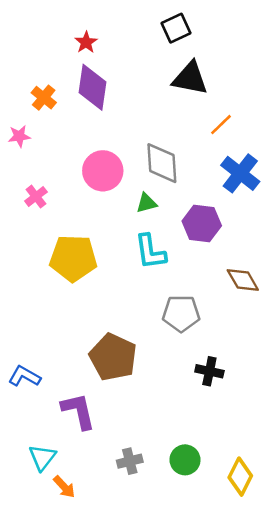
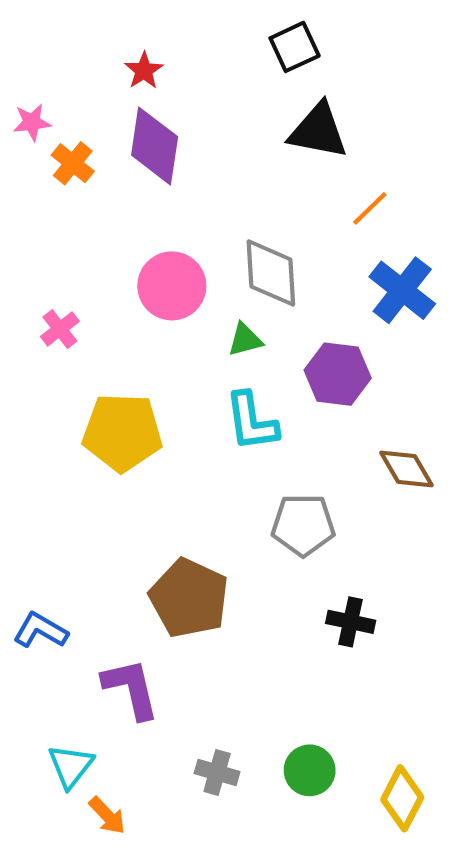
pink star: (19, 136) -> (32, 122), moved
gray cross: (130, 461) -> (217, 773), turned 30

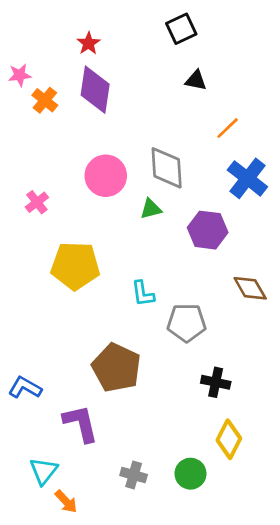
black triangle: (318, 131) -> (196, 80), size x0.6
cyan L-shape: (251, 422) -> (143, 294), moved, size x0.7
yellow diamond: (402, 798) -> (229, 439), moved

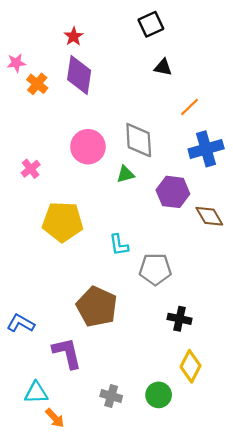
blue cross: (247, 178) -> (206, 149), turned 36
brown diamond: (250, 288) -> (209, 216), moved
cyan triangle: (44, 471) -> (36, 393), turned 50

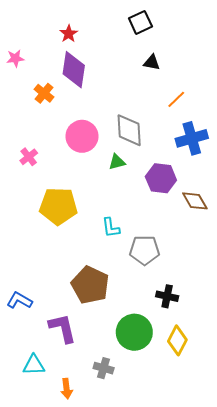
orange cross: (37, 84) -> (44, 93), moved
green circle: (159, 395) -> (134, 332), moved, size x1.5
orange arrow: (55, 418) -> (67, 389), moved, turned 36

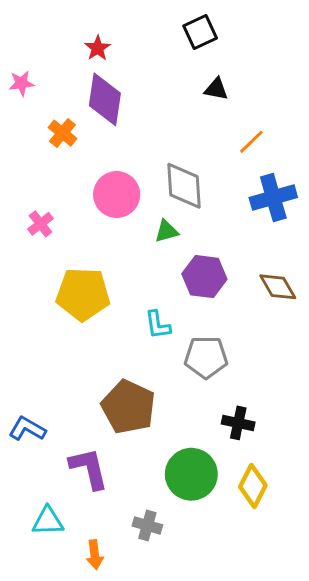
purple hexagon: (161, 178) -> (204, 277), moved

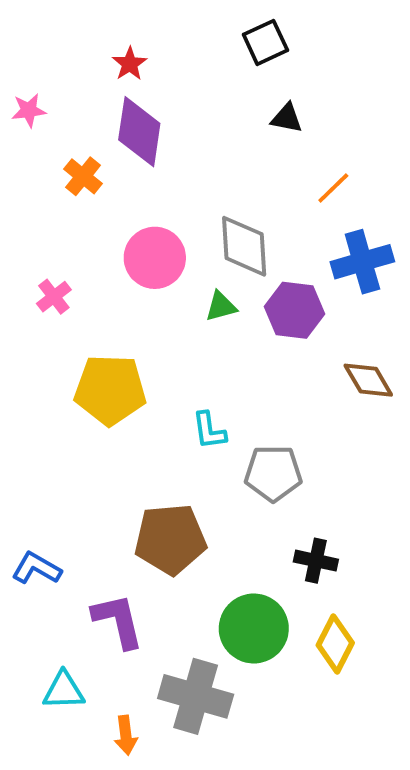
purple hexagon: (204, 277) -> (295, 310), moved
brown pentagon: (128, 407) -> (170, 539), turned -30
gray cross: (147, 525) -> (196, 696), size x1.8

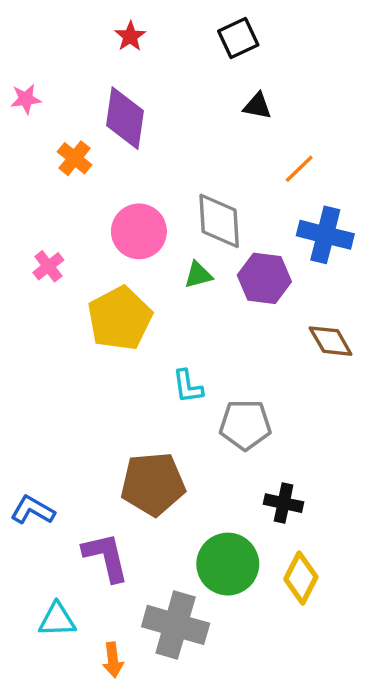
red star: (130, 64) -> (130, 36), moved
blue cross: (362, 262) -> (325, 235), turned 30
yellow pentagon: (110, 390) -> (120, 318), moved, turned -30

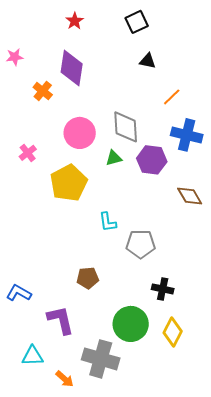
brown pentagon: (153, 484) -> (88, 278), size x0.6
orange arrow: (113, 660) -> (65, 379), turned -42

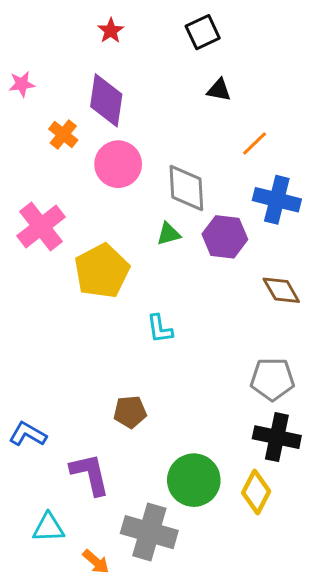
pink circle: (80, 133) -> (118, 164), moved
pink cross: (28, 153) -> (41, 226), size x1.8
gray pentagon: (141, 244) -> (272, 379), moved
black cross: (163, 289) -> (277, 437), moved, size x1.4

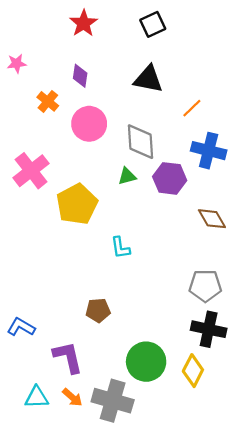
red star: (111, 31) -> (84, 23), size x1.4
black triangle: (219, 90) -> (148, 79), moved, size x1.6
purple diamond: (106, 100) -> (80, 76), size x0.6
orange arrow: (96, 562) -> (72, 397), moved

